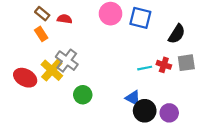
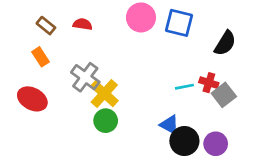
brown rectangle: (42, 14) -> (46, 26), moved
orange rectangle: (41, 34) -> (40, 57), moved
gray square: (186, 63) -> (224, 95), moved, turned -30
yellow cross: (52, 70) -> (104, 93), moved

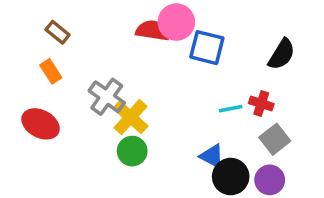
blue square: (179, 23) -> (207, 48), moved
red semicircle: (83, 24) -> (153, 31), moved, size x1.4
gray square: (224, 95) -> (275, 139), moved

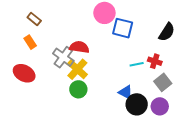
red semicircle: (153, 31) -> (79, 47), moved

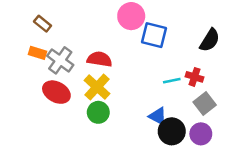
orange rectangle: (30, 42) -> (37, 53), turned -40
gray cross: (63, 57) -> (60, 60), moved
red ellipse: (24, 73) -> (56, 92), moved

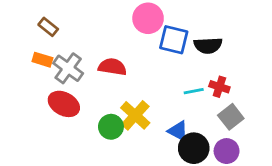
black semicircle: (210, 40) -> (208, 45), moved, turned 55
yellow cross: (97, 87) -> (135, 115), moved

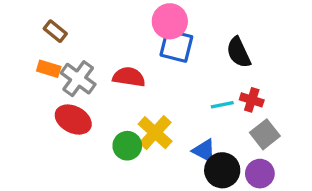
blue square: (174, 40) -> (176, 46), moved
black semicircle: (208, 45) -> (239, 52), turned 68

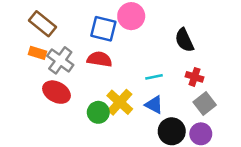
brown rectangle: (55, 31) -> (43, 24), size x1.5
blue square: (176, 46) -> (103, 29), moved
cyan line: (222, 105) -> (154, 77), moved
blue triangle: (204, 151) -> (154, 105), moved

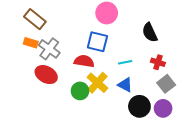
blue square: (103, 29) -> (97, 42), moved
red semicircle: (100, 59) -> (84, 61), moved

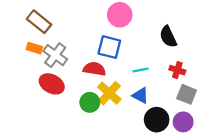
gray square: (166, 84) -> (187, 94), turned -30

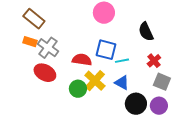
blue square: (109, 47) -> (106, 50), moved
red cross: (177, 70) -> (154, 61), turned 32

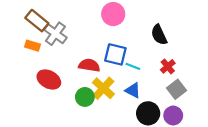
gray cross: (48, 48) -> (55, 34), moved
cyan line: (122, 61) -> (133, 66), turned 32
gray square: (162, 82) -> (176, 89), turned 30

